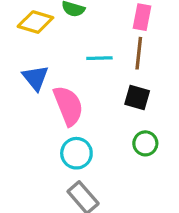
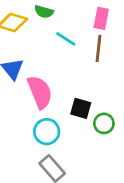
cyan line: (99, 58) -> (66, 39), moved, turned 35
black square: (137, 97) -> (81, 108), moved

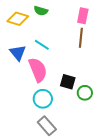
cyan line: (66, 39) -> (42, 45), moved

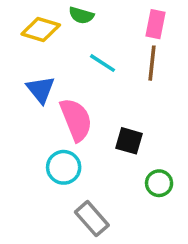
cyan line: (42, 45) -> (103, 63), moved
green circle: (85, 93) -> (159, 183), moved
cyan circle: (43, 99) -> (64, 167), moved

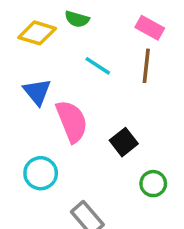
pink rectangle: (156, 24) -> (150, 28), turned -72
black square: (129, 141) -> (124, 142), turned 36
cyan circle: (64, 167) -> (41, 173), moved

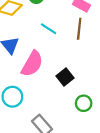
pink semicircle: (72, 121) -> (32, 64), turned 52

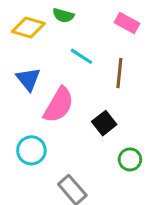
brown line: (79, 29) -> (119, 73), moved

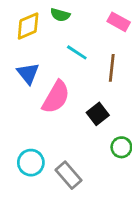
yellow diamond: (28, 28) -> (28, 26), turned -40
cyan circle: (31, 150) -> (31, 163), moved

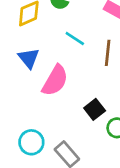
black square: (98, 114) -> (95, 109), moved

